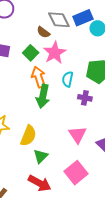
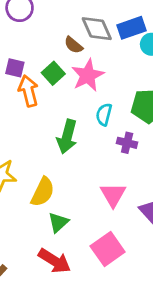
orange arrow: (39, 77) -> (28, 91), moved

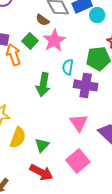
purple cross: (127, 143) -> (86, 85), size x1.6
yellow semicircle: (43, 192) -> (18, 138), moved

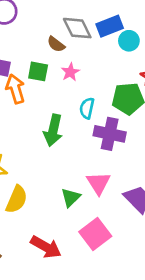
pink star: (54, 40) -> (70, 72), size x0.6
green square: (30, 41) -> (38, 71), turned -35
green triangle: (42, 145) -> (71, 197), moved

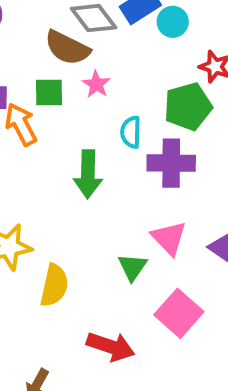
brown semicircle: (56, 44) -> (67, 48), size x1.6

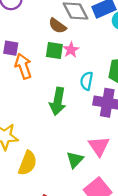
brown semicircle: (67, 48) -> (57, 26), size x0.7
green square: (49, 93) -> (54, 51), moved

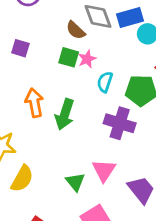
orange arrow: (23, 66) -> (34, 103), moved
cyan semicircle: (87, 81) -> (105, 82), moved
green triangle: (75, 160) -> (75, 182), turned -30

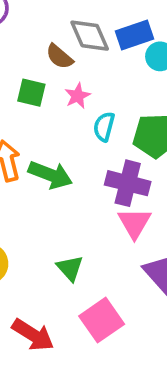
green square: (69, 57) -> (31, 93), moved
green arrow: (65, 114) -> (50, 175), turned -84
pink triangle: (104, 170) -> (134, 223), moved

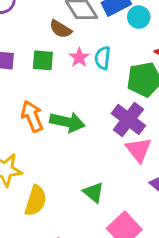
cyan semicircle: (104, 127) -> (103, 58), moved
purple cross: (128, 183) -> (128, 119), turned 32

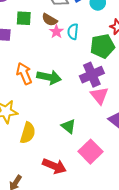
brown semicircle: (61, 29) -> (50, 20), moved
green square: (43, 60) -> (24, 18), moved
purple cross: (128, 119) -> (92, 75), turned 30

